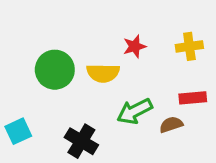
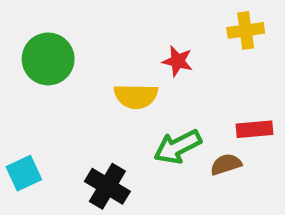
red star: (135, 46) -> (178, 61), turned 30
yellow cross: (189, 46) -> (246, 30), moved
green circle: (55, 70) -> (48, 59), moved

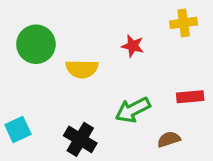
yellow semicircle: (136, 96) -> (82, 69), moved
brown semicircle: (226, 164) -> (169, 139), moved

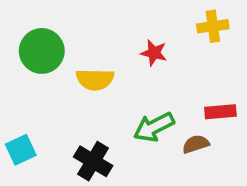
brown semicircle: (169, 139) -> (196, 144), moved

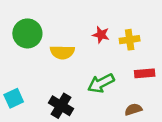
yellow cross: (213, 26) -> (130, 40), moved
brown semicircle: (196, 144) -> (133, 109), moved

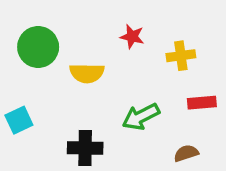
red star: (101, 35) -> (132, 37), moved
cyan square: (14, 98) -> (19, 120), moved
black cross: (61, 106) -> (85, 148), turned -30

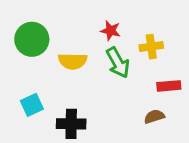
green arrow: (141, 117) -> (118, 63), moved, turned -92
cyan square: (19, 120) -> (32, 105), moved
brown semicircle: (186, 153) -> (154, 117), moved

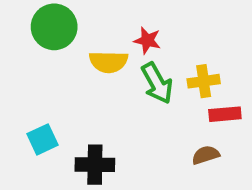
green circle: (32, 39) -> (54, 27), moved
yellow cross: (151, 47) -> (204, 81), moved
yellow semicircle: (73, 61) -> (109, 62), moved

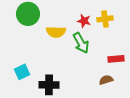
red star: (147, 40) -> (84, 21), moved
yellow cross: (204, 81) -> (105, 19), moved

